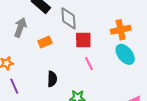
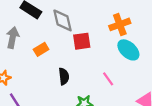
pink line: (89, 64) -> (108, 79), moved
black semicircle: (52, 79) -> (64, 76), moved

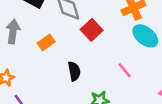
red square: (82, 41) -> (92, 30), turned -30

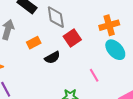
black semicircle: (74, 71) -> (52, 58), moved, turned 63

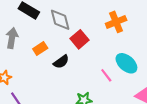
cyan ellipse: (115, 50) -> (126, 63), moved

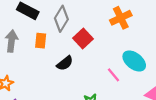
gray diamond: (60, 20) -> (61, 19), turned 50
orange rectangle: (40, 49) -> (41, 41), moved, turned -48

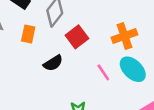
orange cross: (121, 18) -> (124, 36), moved
pink line: (114, 75) -> (103, 72), moved

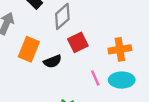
orange rectangle: (28, 34) -> (29, 49), moved, size x1.5
cyan ellipse: (133, 69) -> (122, 80), turned -55

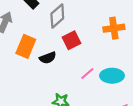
orange cross: (120, 49) -> (114, 28), moved
pink line: (95, 78) -> (87, 74), turned 72

